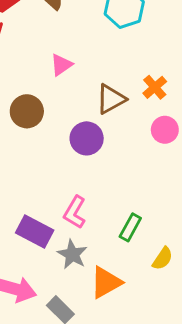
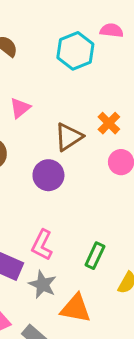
orange triangle: (106, 282) -> (76, 308), turned 44

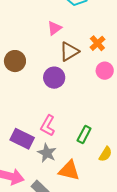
pink triangle: (20, 108) -> (54, 28), moved

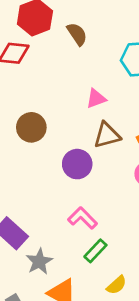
pink L-shape: (48, 126) -> (83, 218), moved, turned 90

